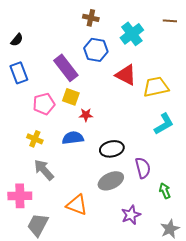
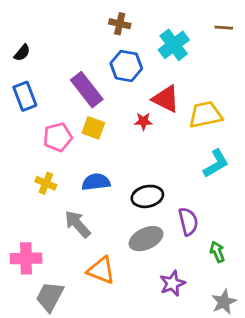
red star: (86, 115) -> (143, 121), moved
gray arrow: (44, 170) -> (77, 224), moved

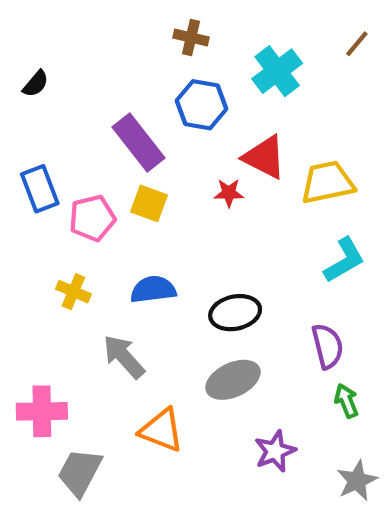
brown line: (224, 28) -> (357, 44), turned -54
blue rectangle: (25, 96) -> (40, 189), moved
purple semicircle: (188, 221) -> (328, 346), moved

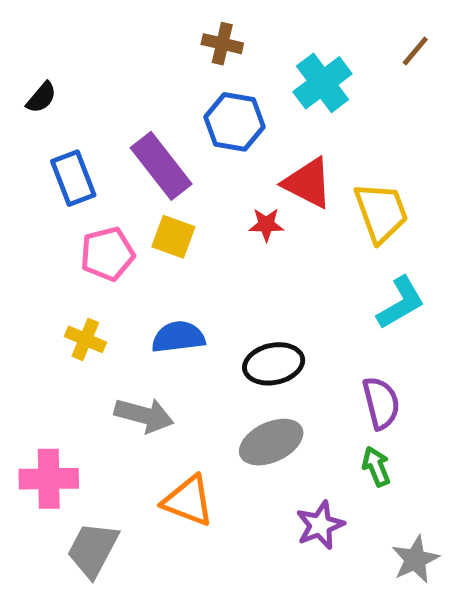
yellow trapezoid: (328, 182) -> (381, 212), turned 82
blue rectangle: (40, 189) -> (73, 178), moved
gray arrow: (124, 357) -> (144, 415), turned 147
green arrow: (346, 401) -> (376, 467), moved

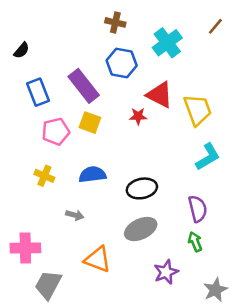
gray arrow: (144, 415) -> (75, 215), size x0.6

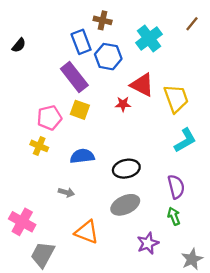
blue rectangle: (38, 92) -> (81, 42), moved
yellow cross: (44, 176) -> (39, 146), moved
pink cross: (25, 248) -> (22, 222), turned 30

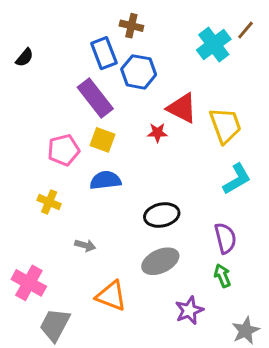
cyan cross: (149, 38) -> (214, 45), moved
yellow cross: (39, 146) -> (49, 202), moved
blue semicircle: (82, 156) -> (105, 180), moved

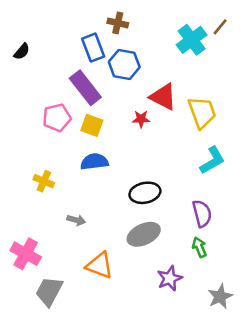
pink pentagon: (64, 150) -> (57, 118), moved

